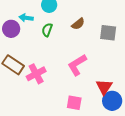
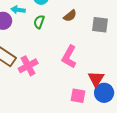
pink L-shape: (77, 65) -> (69, 57), turned -30
pink square: (74, 103) -> (78, 96), moved

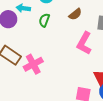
pink L-shape: (69, 57) -> (84, 43), moved

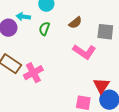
pink L-shape: (84, 43) -> (84, 52), turned -85

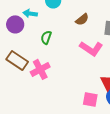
green semicircle: (44, 29) -> (46, 37), moved

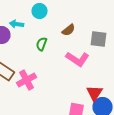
green semicircle: (46, 37) -> (42, 44), moved

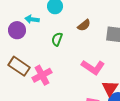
pink L-shape: (78, 59) -> (93, 67), moved

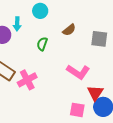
cyan arrow: (32, 19) -> (17, 24), turned -96

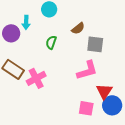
gray square: (99, 39) -> (95, 44), moved
pink L-shape: (78, 72) -> (87, 70), turned -50

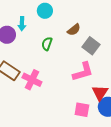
gray square: (95, 44) -> (91, 46), turned 30
pink cross: (36, 78) -> (32, 80), turned -36

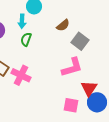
cyan arrow: (22, 24) -> (22, 21), moved
green semicircle: (47, 44) -> (26, 39), moved

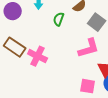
green semicircle: (26, 39) -> (59, 19), moved

